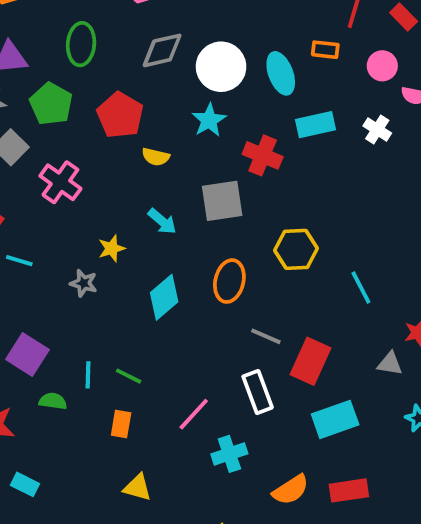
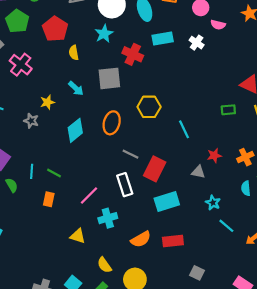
yellow semicircle: (156, 157) -> (74, 53), turned 64
green semicircle: (53, 401) -> (12, 185), turned 48
yellow triangle: (137, 487) -> (78, 236), moved

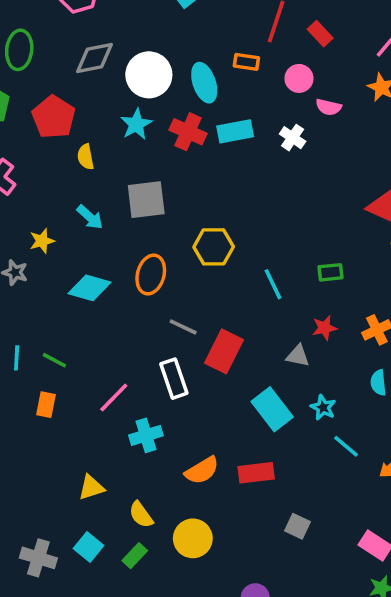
red cross: (133, 54) -> (188, 132), moved
green rectangle: (228, 110) -> (331, 272), moved
cyan diamond: (75, 130) -> (89, 288), turned 55
cyan rectangle: (167, 201) -> (272, 409), moved, turned 70
yellow triangle: (78, 236) -> (91, 487), moved, turned -35

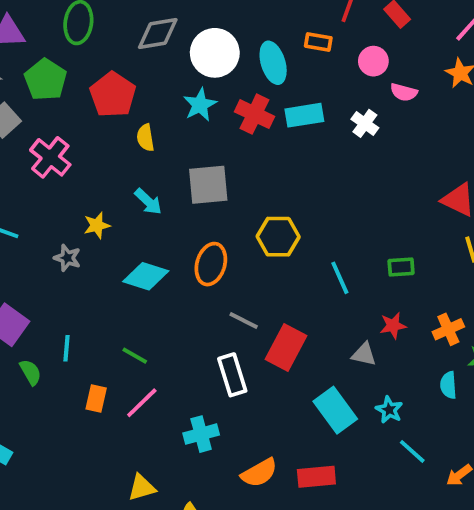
green line: (54, 360) -> (135, 356), moved
pink line: (114, 397) -> (142, 403), moved

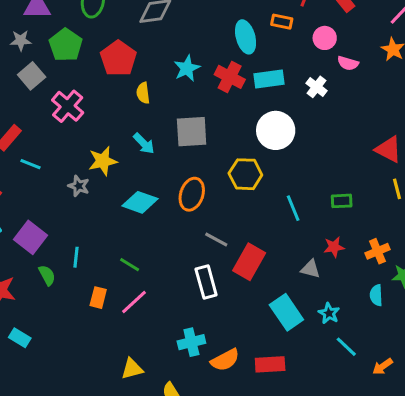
white circle: (215, 53) -> (276, 130), moved
yellow star: (97, 225) -> (103, 161), size x1.4
cyan cross: (201, 434) -> (191, 342), moved

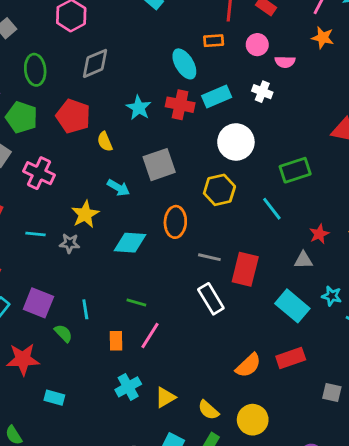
cyan line: (30, 164) -> (35, 234), moved
green rectangle: (342, 201) -> (295, 170), moved, size x1.5
cyan cross: (191, 342) -> (128, 387), moved

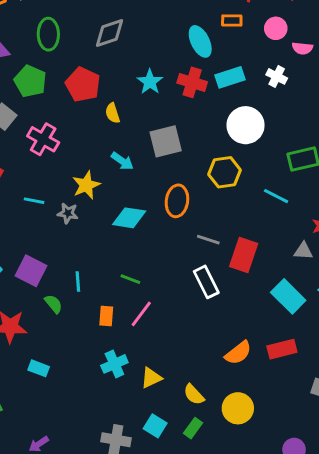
cyan line: (272, 209) -> (276, 196), turned -30

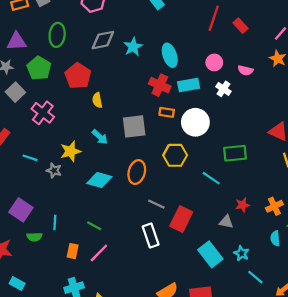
orange rectangle: (232, 20) -> (167, 112), moved
pink circle: (276, 28) -> (214, 62), moved
cyan star: (150, 82) -> (133, 47), moved
green semicircle: (54, 304) -> (34, 237), turned 120

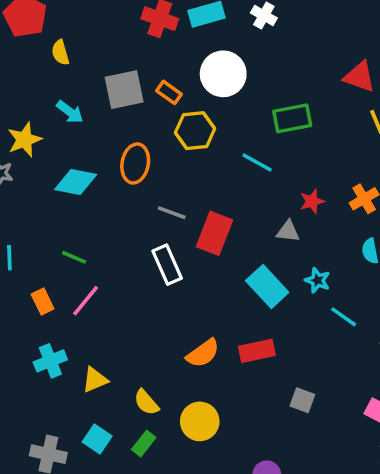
orange rectangle: (167, 112) -> (169, 92), moved, turned 32
orange rectangle: (73, 251) -> (43, 301), turned -32

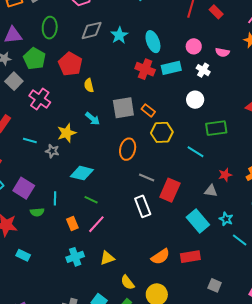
white circle: (223, 74) -> (195, 100), moved, size x0.7
cyan diamond: (76, 182) -> (82, 173), moved
yellow triangle: (95, 380) -> (107, 258), moved

